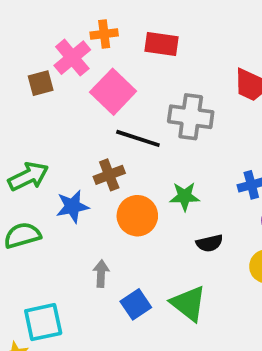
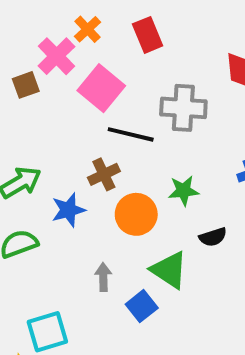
orange cross: (104, 34) -> (87, 29), turned -32
red rectangle: (162, 44) -> (148, 35), turned 64
green triangle: (188, 303) -> (169, 270), moved

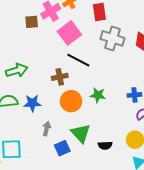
gray cross: (183, 108) -> (113, 38), moved
blue star: (68, 210) -> (32, 103), moved
black semicircle: (213, 237) -> (105, 145), moved

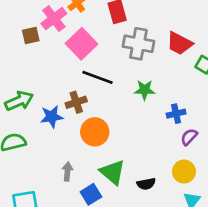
green star: (98, 95) -> (144, 90), moved
blue star: (32, 103) -> (52, 117), moved

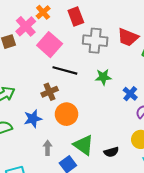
blue cross: (176, 114) -> (130, 94), turned -32
blue star: (52, 117) -> (33, 119), moved

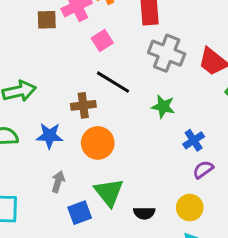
pink square: (50, 45) -> (102, 40), size x0.6

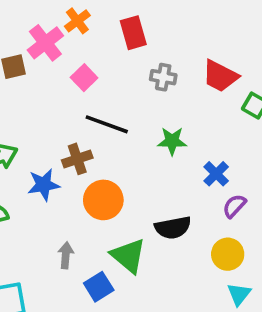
gray cross: (167, 53) -> (163, 77), size x0.6
blue star: (50, 136) -> (44, 185), moved
black semicircle: (144, 213) -> (173, 228), moved, size x1.4

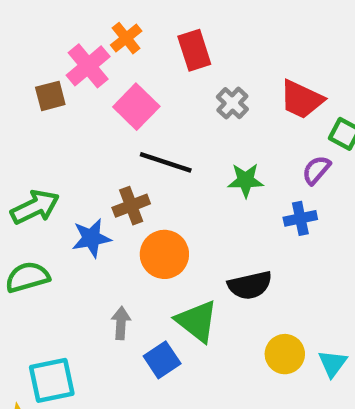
gray cross: (163, 77) -> (232, 103), turned 35
pink square: (84, 78) -> (136, 107), size x1.4
blue cross: (216, 174) -> (300, 218), turned 35
purple semicircle: (234, 206) -> (316, 170), moved
yellow circle: (228, 254) -> (285, 354), moved

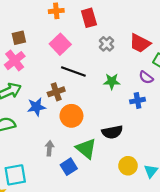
orange cross: (126, 38) -> (56, 11), turned 32
pink cross: (88, 66) -> (15, 61), moved
purple semicircle: (316, 170) -> (146, 77), turned -96

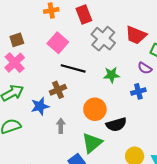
gray cross: (107, 44) -> (103, 39), size x1.6
orange circle: (71, 116) -> (95, 109), moved
gray arrow: (49, 148) -> (61, 126), moved
green triangle: (86, 149) -> (92, 143), turned 45

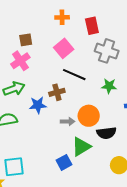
gray cross: (103, 39) -> (107, 51), turned -30
gray arrow: (61, 126) -> (68, 121), moved, turned 80

